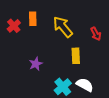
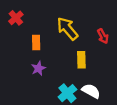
orange rectangle: (33, 19) -> (36, 43), moved
red cross: (14, 26) -> (16, 18), moved

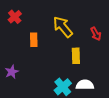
purple star: (38, 68) -> (12, 72), moved
white semicircle: (91, 91) -> (85, 85), turned -30

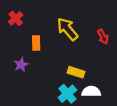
yellow rectangle: (76, 56) -> (76, 72), moved, turned -70
purple star: (12, 72) -> (21, 65), moved

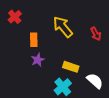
purple star: (21, 65) -> (38, 60), moved
white semicircle: (91, 92) -> (95, 81), moved, turned 42

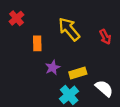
purple star: (38, 60) -> (53, 68), moved
yellow rectangle: (71, 67) -> (78, 73), turned -35

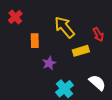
yellow rectangle: (78, 73) -> (81, 51), moved

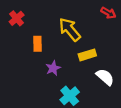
red arrow: (98, 34) -> (108, 13), moved, turned -32
white semicircle: (97, 83) -> (105, 77), moved

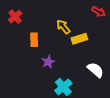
yellow arrow: (70, 29) -> (63, 27), size x0.7
yellow rectangle: (87, 55) -> (79, 39), moved

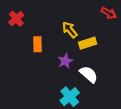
purple star: (48, 62) -> (65, 61), moved
white semicircle: (95, 70) -> (89, 74), moved

